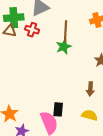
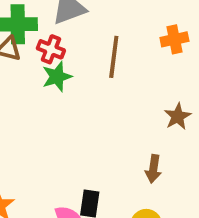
green star: (64, 47) -> (57, 77), moved

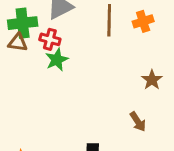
brown line: (114, 57) -> (109, 20), moved
brown arrow: (153, 169) -> (138, 122), turned -36

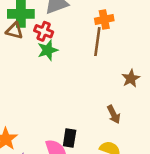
brown line: (109, 20) -> (97, 42), moved
orange cross: (143, 21) -> (104, 19), moved

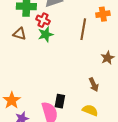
orange cross: (104, 19) -> (103, 14), moved
brown triangle: (14, 31) -> (19, 34), moved

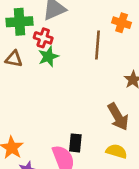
orange cross: (103, 14) -> (122, 23), turned 32
brown arrow: (94, 85) -> (118, 117), size x1.5

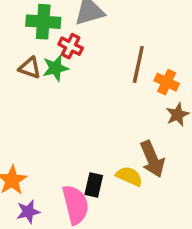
orange cross: (122, 23) -> (167, 82), moved
green star: (48, 56) -> (55, 68), moved
yellow semicircle: (116, 151) -> (129, 176), moved

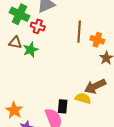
green cross: (43, 22) -> (20, 14), turned 30
green star: (55, 68) -> (31, 50), moved
brown arrow: (152, 159) -> (95, 86), turned 95

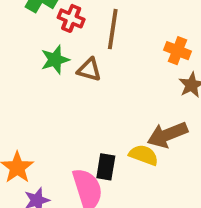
brown line: (79, 32) -> (113, 29), moved
brown triangle: (15, 43) -> (89, 70), moved

